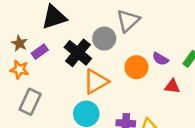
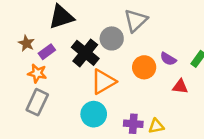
orange star: (19, 70) -> (37, 73), moved

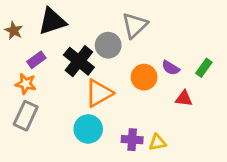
brown star: (26, 43) -> (14, 31), moved

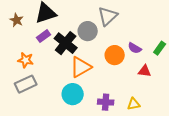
purple rectangle: (36, 60) -> (44, 36), moved
gray rectangle: (26, 116) -> (26, 84), turned 40
yellow triangle: (157, 142) -> (134, 104), moved

